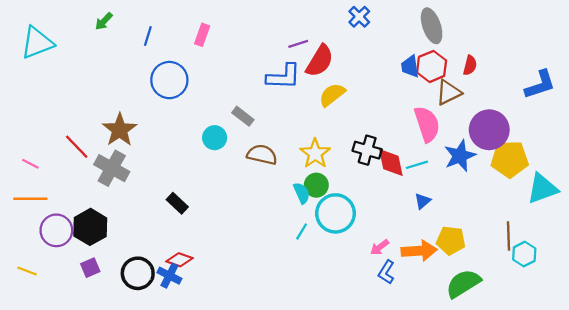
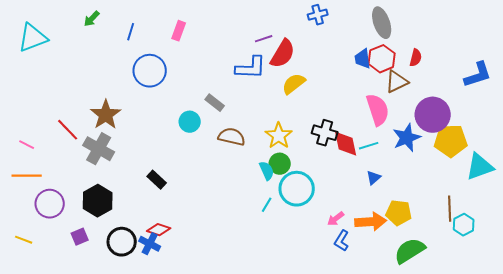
blue cross: (359, 17) -> (318, 15), turned 30
black hexagon: (90, 227) -> (98, 201), moved

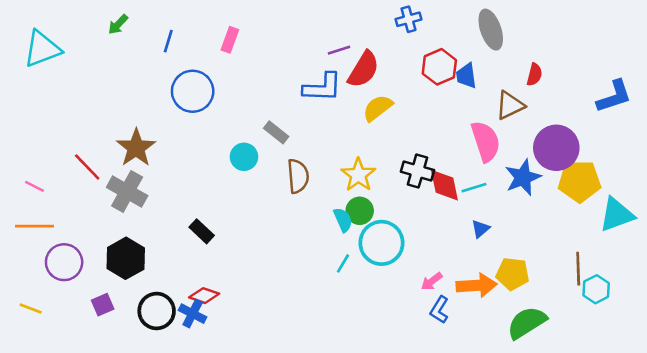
red hexagon: (382, 59) -> (439, 67), moved
brown semicircle: (232, 137) -> (298, 176), turned 72

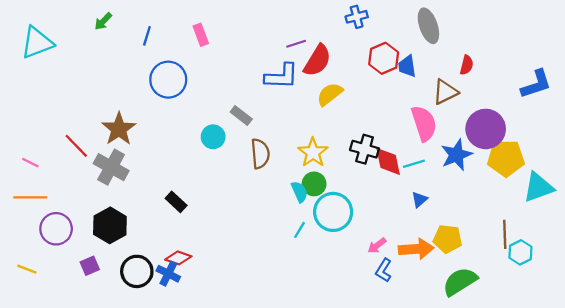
pink rectangle: (230, 40) -> (201, 35), turned -40

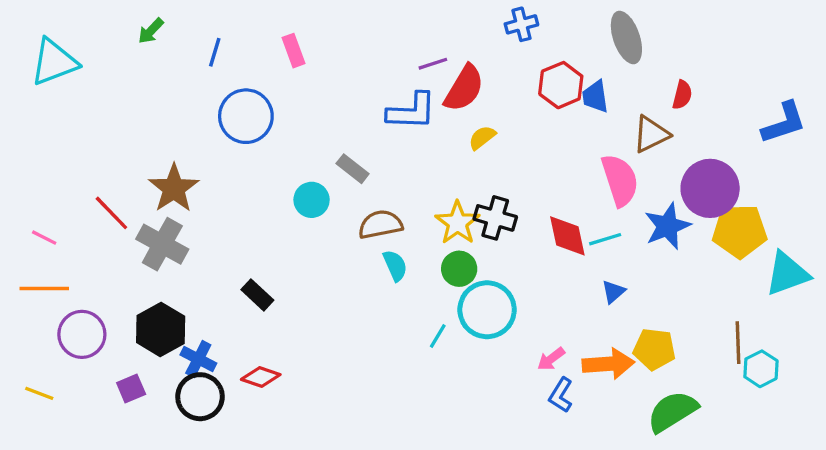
yellow semicircle: (330, 94) -> (482, 138), size x0.7
black cross: (365, 149) -> (495, 218), moved
brown semicircle: (260, 154) -> (380, 224), turned -96
cyan semicircle: (299, 192) -> (395, 265), moved
blue cross: (168, 274) -> (198, 359), moved

